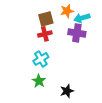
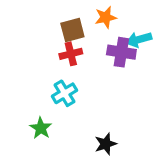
cyan arrow: (82, 18) -> (139, 40), moved
green star: (39, 81) -> (41, 128), moved

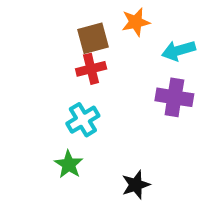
purple cross: (121, 52) -> (174, 97), moved
green star: (41, 128) -> (69, 164), moved

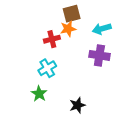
orange star: (136, 22) -> (68, 29), moved
brown square: (93, 38) -> (72, 14), moved

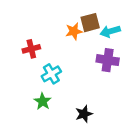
brown square: (72, 14) -> (90, 23), moved
red cross: (52, 39) -> (31, 49), moved

